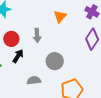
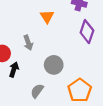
gray semicircle: (34, 80) -> (37, 91), turned -32

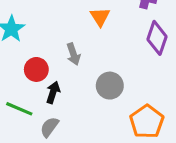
gray semicircle: (37, 91) -> (49, 127), moved

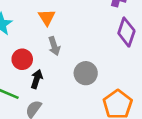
orange triangle: (100, 17) -> (47, 17), moved

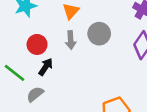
gray circle: (86, 73) -> (99, 34), moved

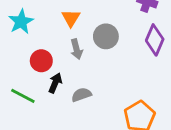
gray semicircle: (35, 94) -> (81, 95), moved, turned 30

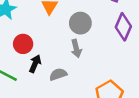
gray arrow: (76, 49) -> (76, 48), moved

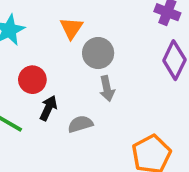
gray circle: (80, 23) -> (98, 53), moved

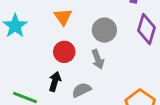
gray circle: (98, 53) -> (104, 30), moved
red circle: (32, 80) -> (64, 52), moved

